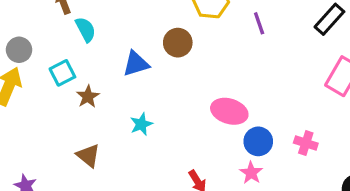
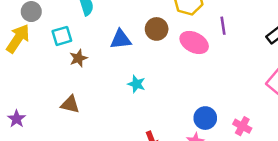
pink ellipse: (229, 111) -> (194, 42), moved
cyan star: (141, 124) -> (136, 84), moved, turned 30
brown triangle: (88, 156) -> (70, 104), turned -36

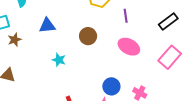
brown circle: (157, 29) -> (88, 36), moved
pink ellipse: (194, 42) -> (129, 47), moved

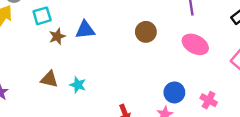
blue triangle: (47, 26) -> (85, 30), moved
cyan star: (59, 60) -> (78, 85), moved

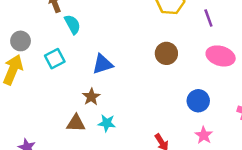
brown star: (57, 36) -> (91, 97), moved
blue circle: (174, 92) -> (198, 101), moved

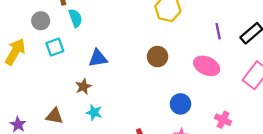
purple line: (208, 18) -> (218, 31), moved
gray circle: (21, 41) -> (41, 21), moved
brown triangle: (76, 123) -> (54, 116), moved

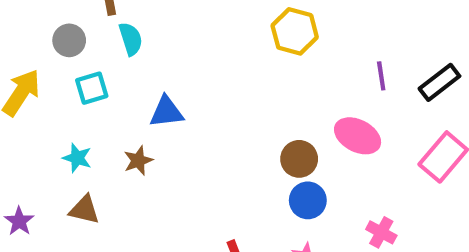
brown circle: (157, 57) -> (299, 159), moved
cyan star: (94, 113) -> (77, 158), moved

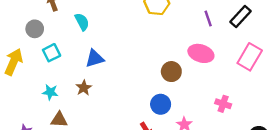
cyan semicircle: (131, 39) -> (82, 22), moved
blue circle: (308, 200) -> (161, 104), moved

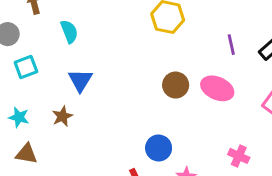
blue triangle: (95, 59) -> (80, 80), turned -48
brown circle: (171, 72) -> (176, 85), moved

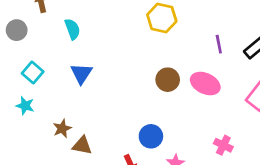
cyan square: (26, 67) -> (33, 72), moved, turned -30
brown star: (62, 116) -> (62, 128), moved
brown triangle: (26, 154) -> (82, 145), moved

